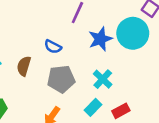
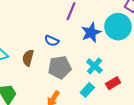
red rectangle: (121, 111) -> (113, 83), moved

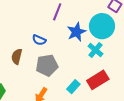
cyan cross: (94, 66) -> (96, 50), moved
red rectangle: (113, 83) -> (98, 80), size x1.5

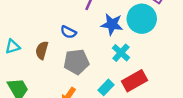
blue star: (76, 32) -> (112, 24), turned 30
cyan cross: (96, 50) -> (121, 53), moved

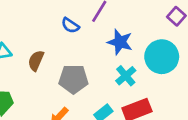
cyan circle: (142, 19) -> (162, 57), moved
blue semicircle: (68, 32) -> (70, 25), moved

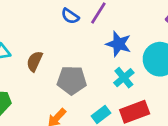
blue semicircle: (70, 25) -> (70, 16), moved

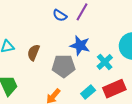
blue star: (119, 44) -> (80, 45), moved

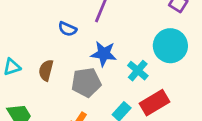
blue semicircle: (60, 15) -> (67, 29), moved

